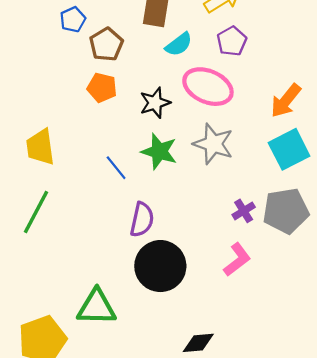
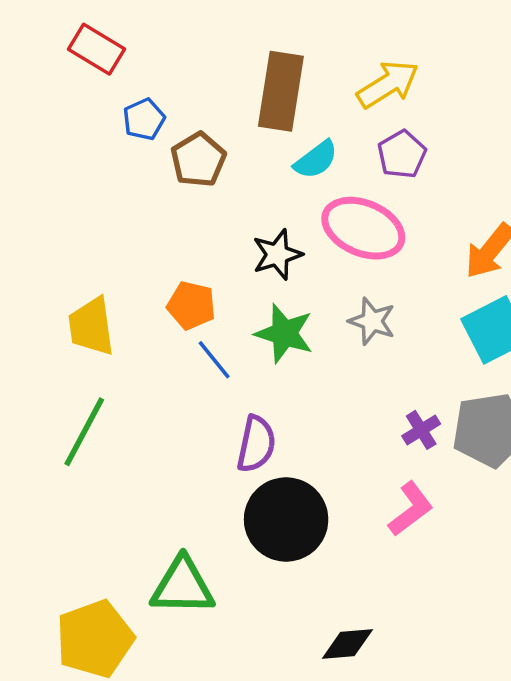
orange pentagon: (102, 88) -> (191, 305), moved
gray star: (213, 144) -> (372, 321), size x0.7

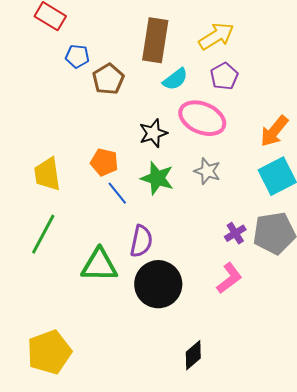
blue pentagon: (144, 119) -> (77, 56), turned 30
green triangle: (183, 586) -> (99, 265), moved
black diamond: (347, 644) -> (193, 355), turned -36

